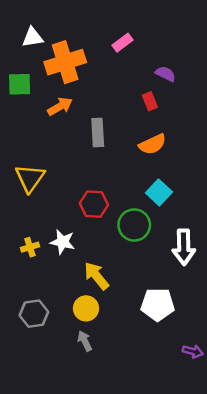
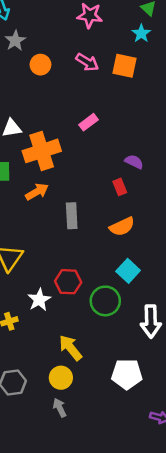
pink rectangle: (122, 43) -> (88, 122), moved
white star: (63, 242) -> (39, 300), moved, turned 30

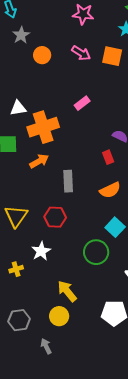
red hexagon: (68, 282) -> (55, 217), moved
gray arrow: (60, 408) -> (46, 346), moved

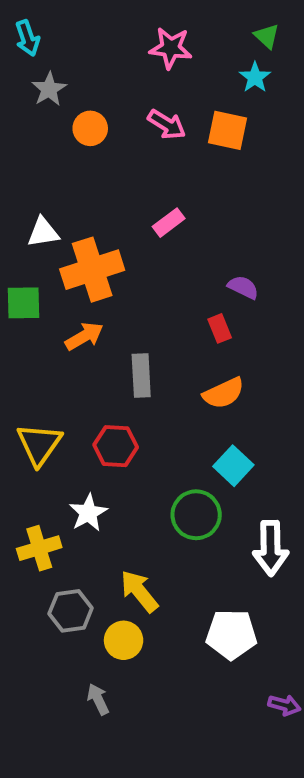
yellow cross: (16, 269) -> (39, 548), size x1.5
gray hexagon: (19, 320) -> (71, 611), moved

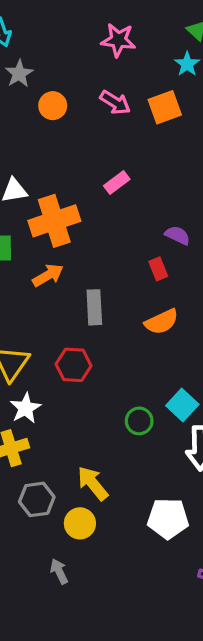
orange square: (227, 130) -> (165, 107), turned -32
cyan square: (233, 466) -> (182, 405), moved
white star: (88, 513) -> (26, 408), moved
green circle: (196, 515) -> (139, 421), size x0.7

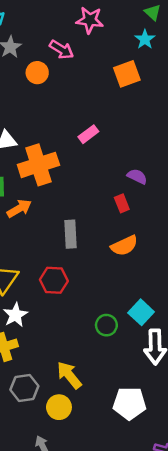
pink arrow: (115, 102) -> (62, 50), moved
orange arrow: (48, 275) -> (19, 208), moved

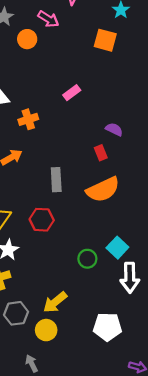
orange square: (127, 74) -> (105, 40), turned 35
orange cross: (38, 165) -> (28, 119), size x0.6
orange semicircle: (124, 246) -> (103, 190), size x1.4
yellow arrow: (69, 375) -> (55, 302), turned -90

